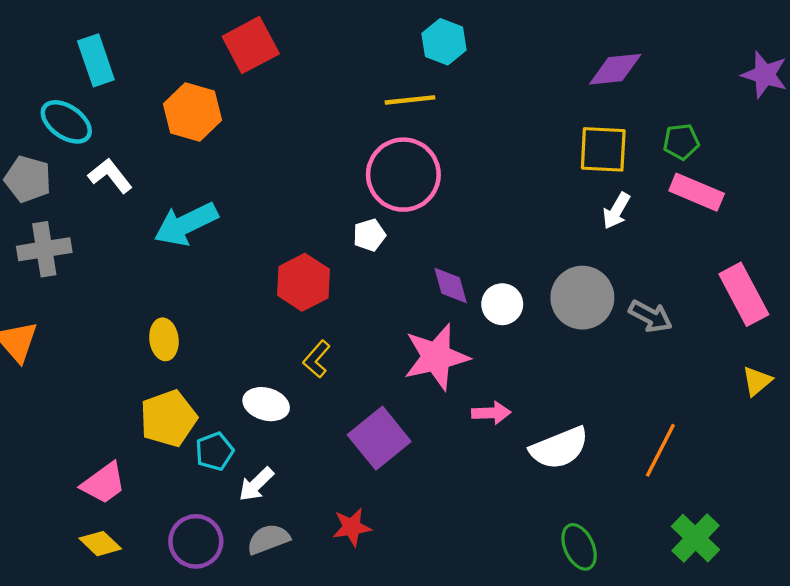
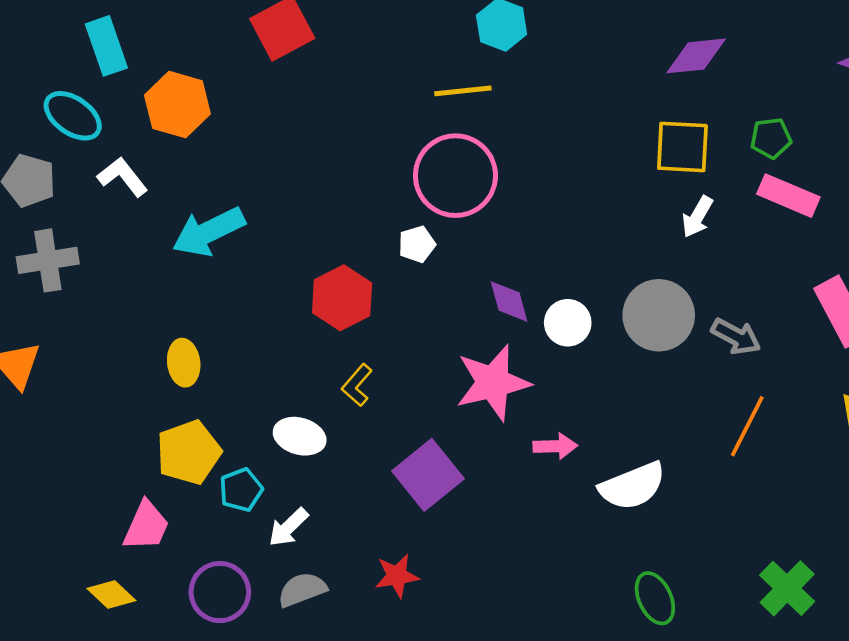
orange hexagon: (193, 112) -> (177, 105), moved
orange line: (660, 450) -> (747, 426), moved
pink trapezoid: (104, 483) -> (146, 526), moved, turned -30

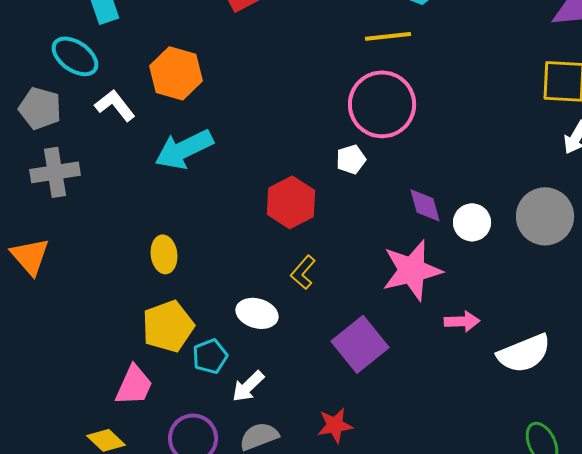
orange hexagon: (177, 105) -> (176, 73), moved

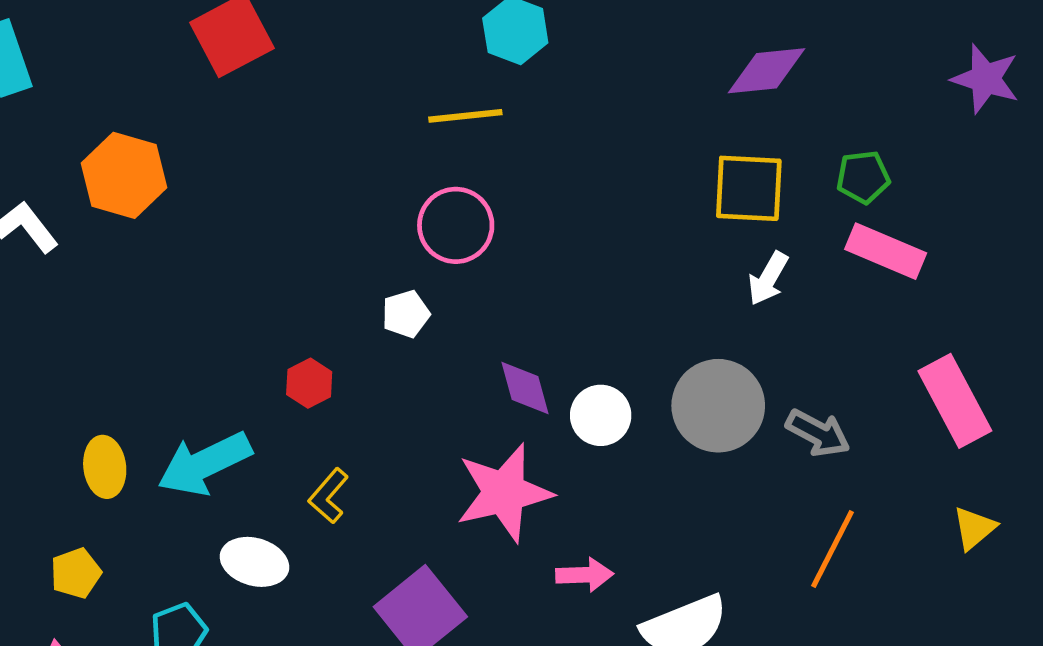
pink circle: (382, 104) -> (456, 225), size x0.7
cyan arrow: (184, 149) -> (205, 464), moved
red hexagon: (291, 202) -> (309, 383), size x0.6
yellow pentagon: (168, 326) -> (76, 573), moved, size x0.6

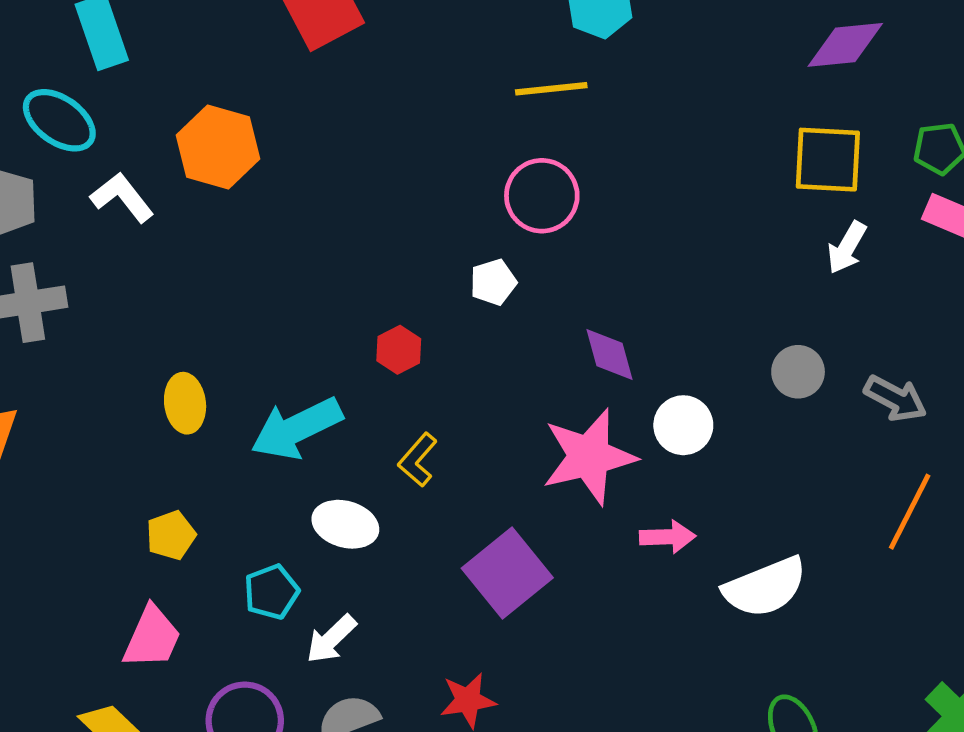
gray circle: (718, 406) -> (798, 372), size x0.6
white circle: (601, 415) -> (683, 425), moved
yellow ellipse: (105, 467) -> (185, 403), moved

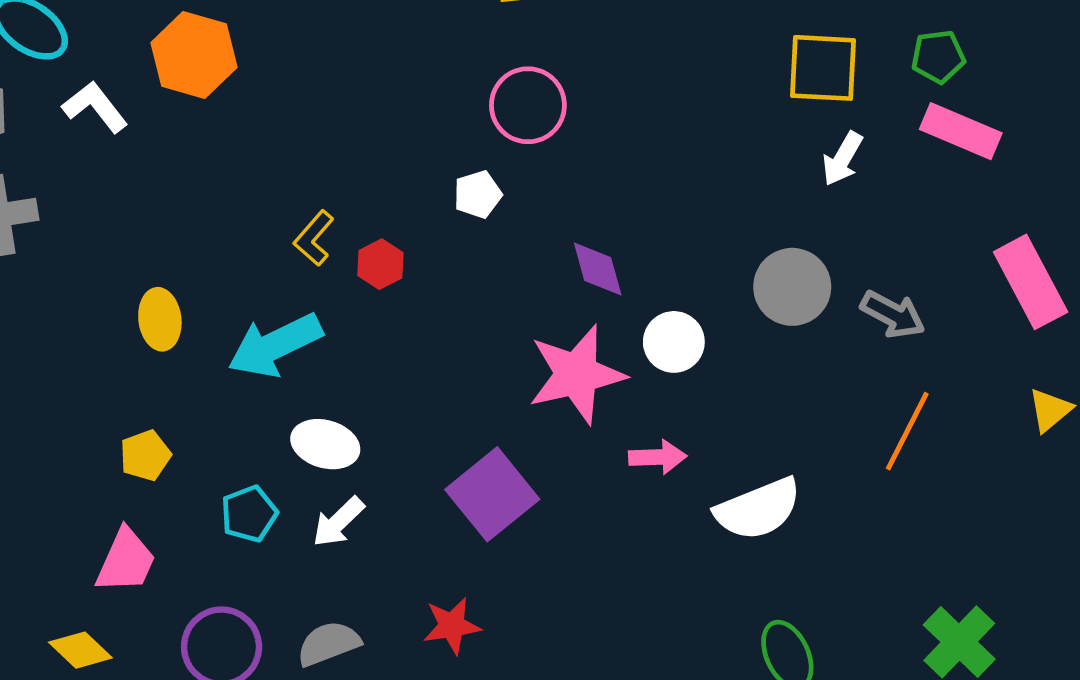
gray circle: (798, 372) -> (792, 287), size x1.4
yellow L-shape: (418, 460) -> (314, 238), moved
white arrow: (331, 639) -> (338, 522), moved

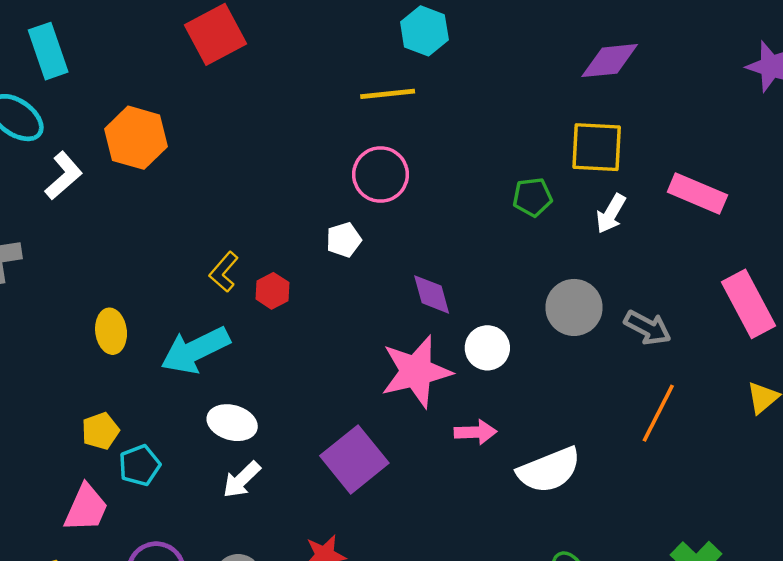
green pentagon: (938, 57) -> (532, 197), moved
white L-shape: (95, 107) -> (64, 176), turned 87
cyan pentagon: (249, 514) -> (140, 465), moved

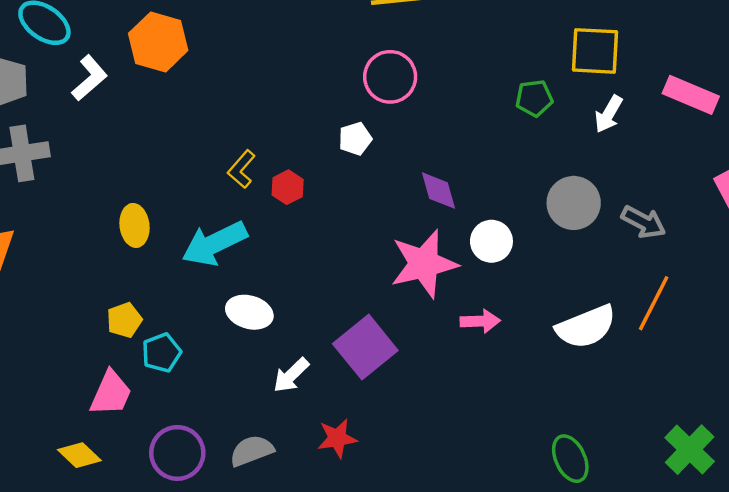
white semicircle: (549, 470) -> (586, 327), moved
white arrow: (242, 480) -> (291, 375), moved

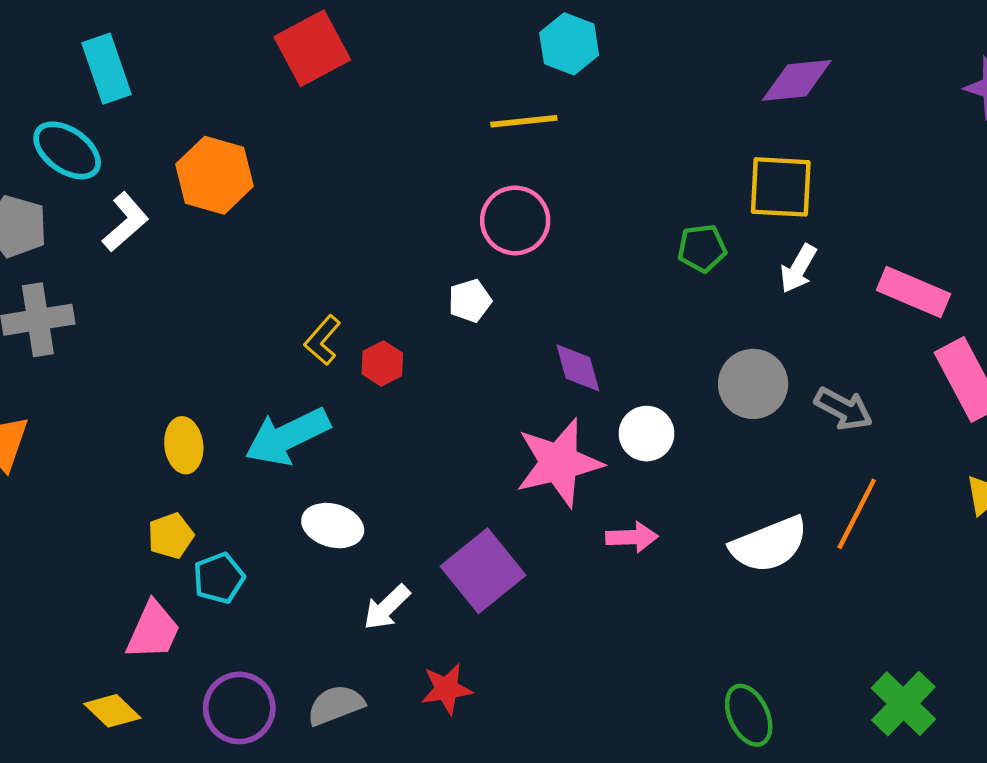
pink rectangle: (691, 95) -> (914, 292), moved
yellow ellipse: (135, 225) -> (184, 445), moved

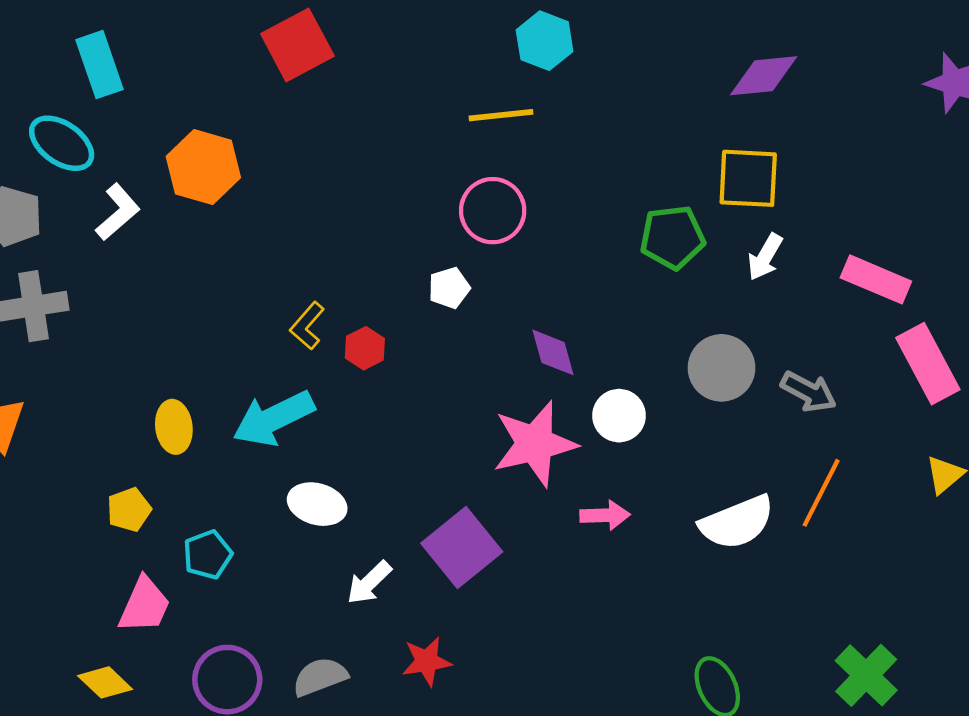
green pentagon: (702, 248) -> (672, 237), size x1.4
yellow pentagon: (171, 536) -> (129, 510), moved

